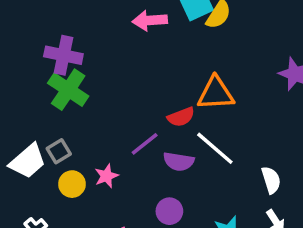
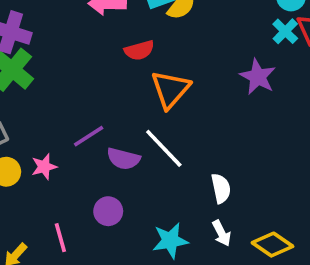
orange triangle: (216, 93) -> (170, 89), turned -51
red semicircle: (181, 117) -> (139, 50), moved

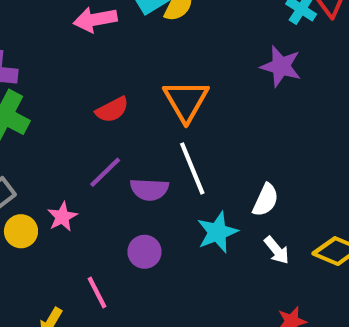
red semicircle: (139, 50) -> (112, 110), moved
white line: (164, 148) -> (192, 168), turned 33
white semicircle: (221, 188) -> (266, 200), turned 48
cyan star: (170, 241) -> (217, 232), moved

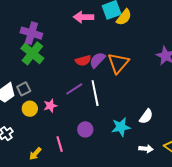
white line: (192, 168) -> (95, 93), moved
purple semicircle: (149, 189) -> (97, 60), moved, turned 120
white arrow: (277, 250) -> (146, 149), moved, turned -56

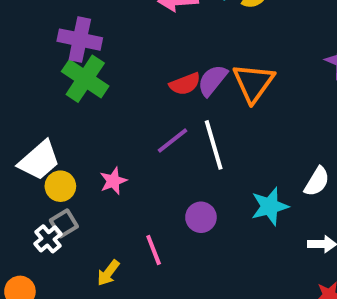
gray square: (24, 89) -> (64, 223), moved
pink star: (50, 106) -> (113, 181), moved
yellow circle: (30, 109) -> (60, 186), moved

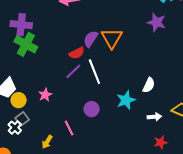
red semicircle: (185, 84) -> (77, 53), moved

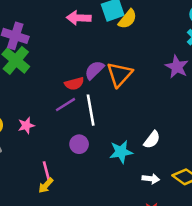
purple circle: (92, 109) -> (79, 144), moved
yellow arrow: (47, 142) -> (46, 185), moved

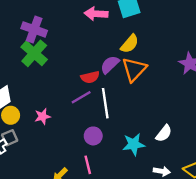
yellow semicircle: (128, 19) -> (130, 44), moved
pink line: (46, 171) -> (88, 165), moved

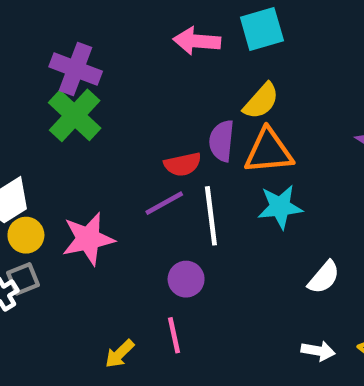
purple semicircle: (110, 65) -> (222, 141), turned -42
orange triangle: (134, 69) -> (269, 151), turned 40
pink star: (43, 116) -> (88, 239), size x1.6
cyan star: (134, 144) -> (280, 207), moved

